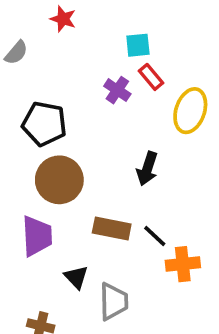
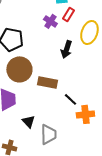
red rectangle: (151, 77) -> (68, 14), turned 72
black arrow: (147, 169) -> (66, 49), moved
brown rectangle: (112, 228) -> (47, 82), moved

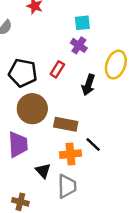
red rectangle: (68, 14) -> (57, 69), moved
purple cross: (50, 21) -> (79, 45), moved
orange cross: (85, 114) -> (70, 154), moved

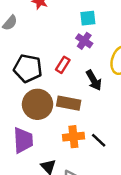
black arrow: (88, 85) -> (94, 80), turned -48
brown rectangle: (66, 124) -> (69, 103), moved
orange cross: (70, 154) -> (73, 137), moved

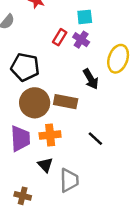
red rectangle: (63, 65) -> (60, 37), moved
orange cross: (73, 137) -> (50, 135), moved

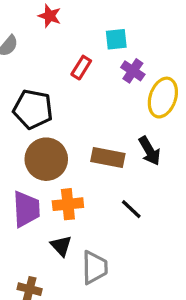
purple cross: (81, 40) -> (133, 71), moved
black arrow: (91, 79) -> (150, 151), moved
brown rectangle: (66, 102) -> (108, 157), moved

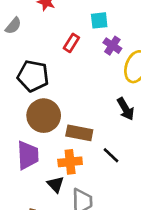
brown rectangle: (108, 157) -> (79, 133), moved
orange cross: (68, 204) -> (70, 162), moved

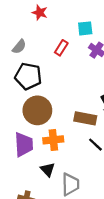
gray semicircle: (13, 26) -> (19, 47), moved
brown rectangle: (79, 133) -> (85, 118), moved
orange cross: (70, 162) -> (53, 140), moved

